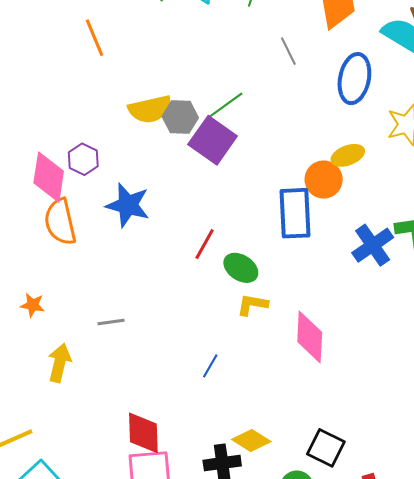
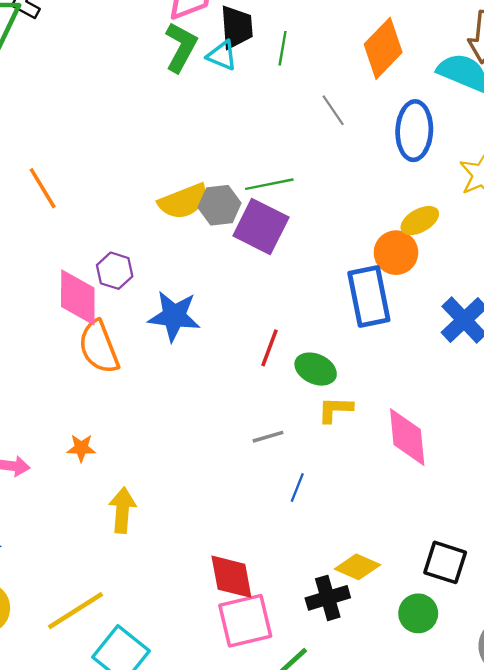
orange line: (95, 38) -> (43, 188), moved
green line: (225, 106) -> (269, 184), turned 33
gray line: (111, 322) -> (268, 437), moved

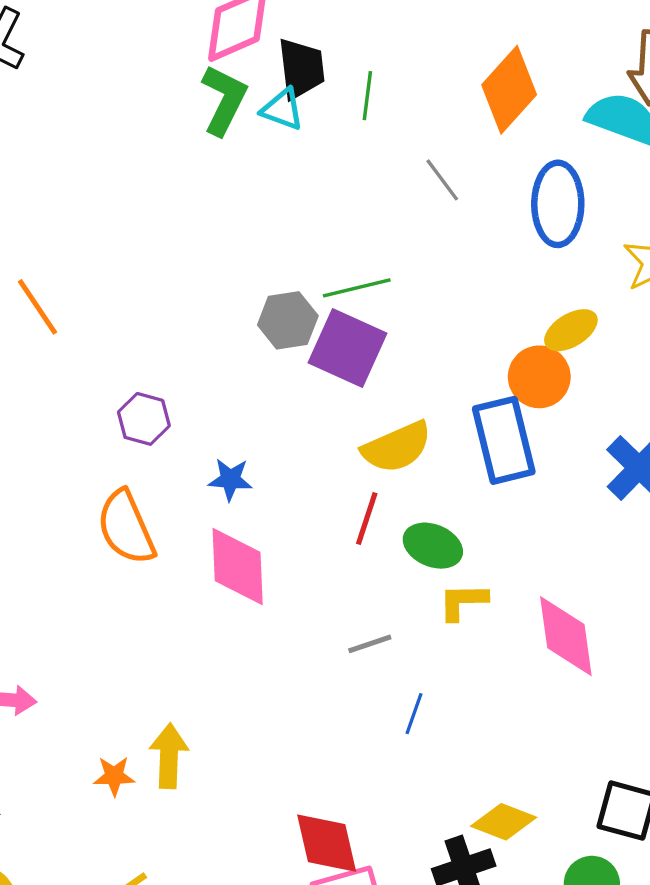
yellow semicircle: (183, 201) -> (397, 447), moved
pink diamond: (78, 297) -> (238, 566), moved
blue star: (174, 316) -> (230, 479), size x0.6
orange star: (81, 448) -> (114, 776), moved

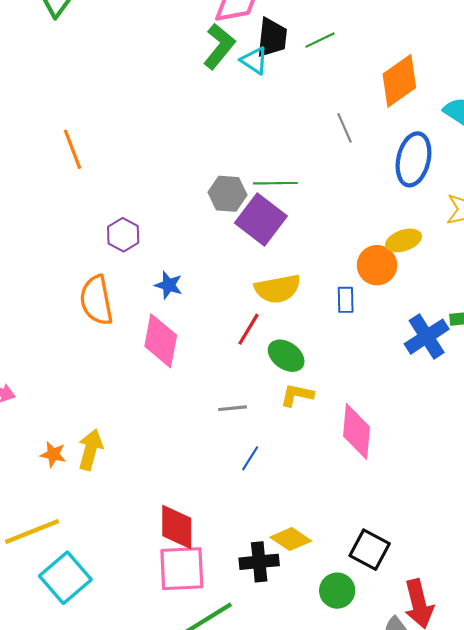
green line: (367, 96) -> (320, 40), moved, turned 44
blue rectangle: (504, 440) -> (346, 300), size x0.5

